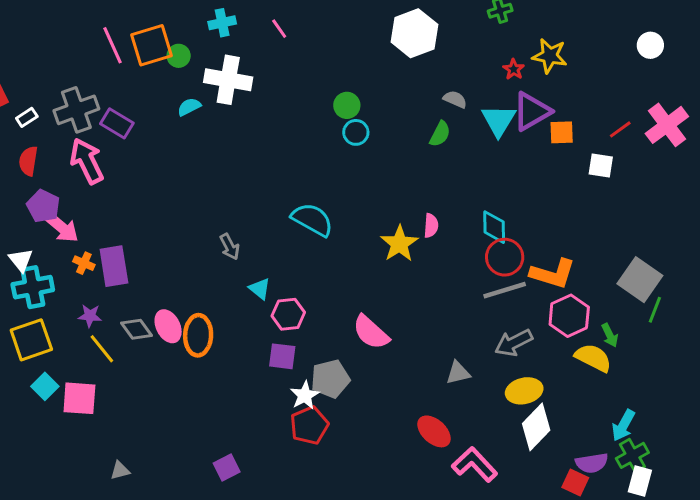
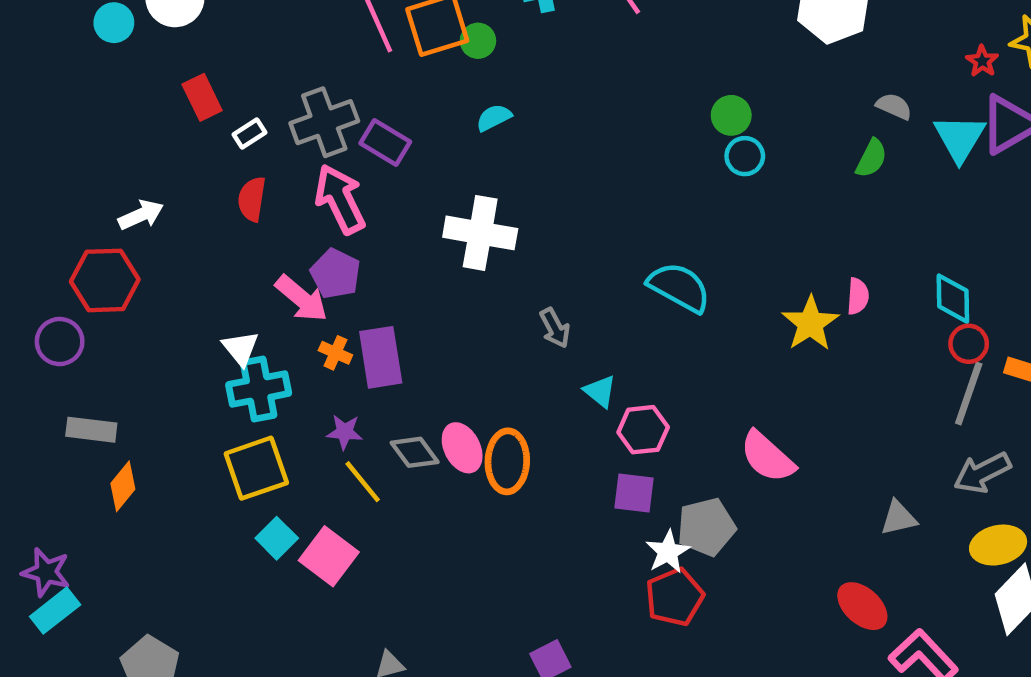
white cross: (228, 80) -> (480, 233), moved
purple pentagon: (43, 206) -> (335, 274), moved
red circle: (505, 257) -> (969, 344), size x0.7
gray line: (505, 290) -> (969, 394), turned -54
pink square: (79, 398) -> (329, 556), turned 33

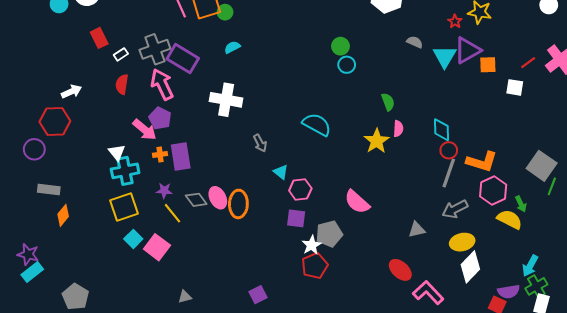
purple rectangle: (385, 143) -> (183, 59), size x1.4
green semicircle: (871, 158) -> (388, 102), moved, turned -48
orange cross: (335, 353) -> (160, 154), turned -32

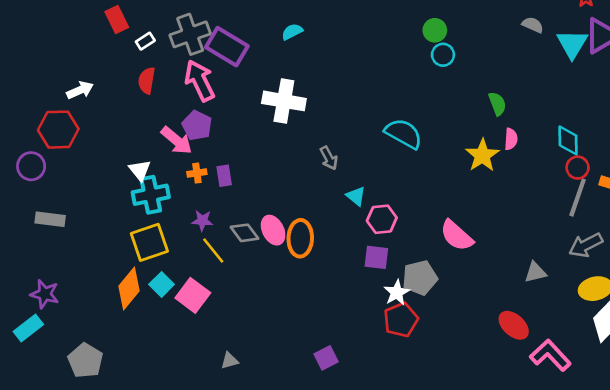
purple rectangle: (181, 156) -> (224, 176), size x0.6
orange diamond: (63, 215) -> (129, 289), moved, size x1.4
purple star: (28, 254) -> (45, 294), moved

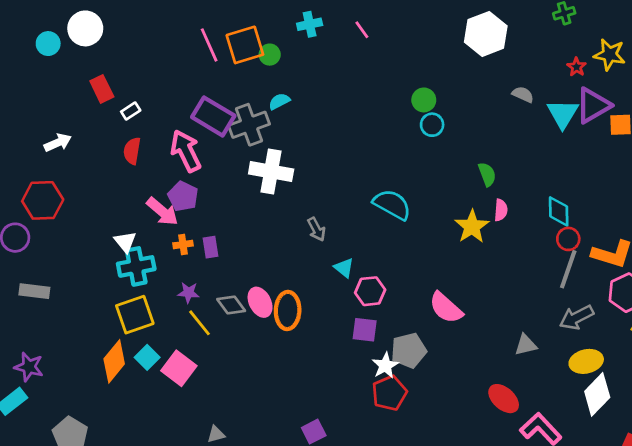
gray cross: (190, 34) -> (249, 125), moved
white arrow: (80, 90) -> (58, 143), moved

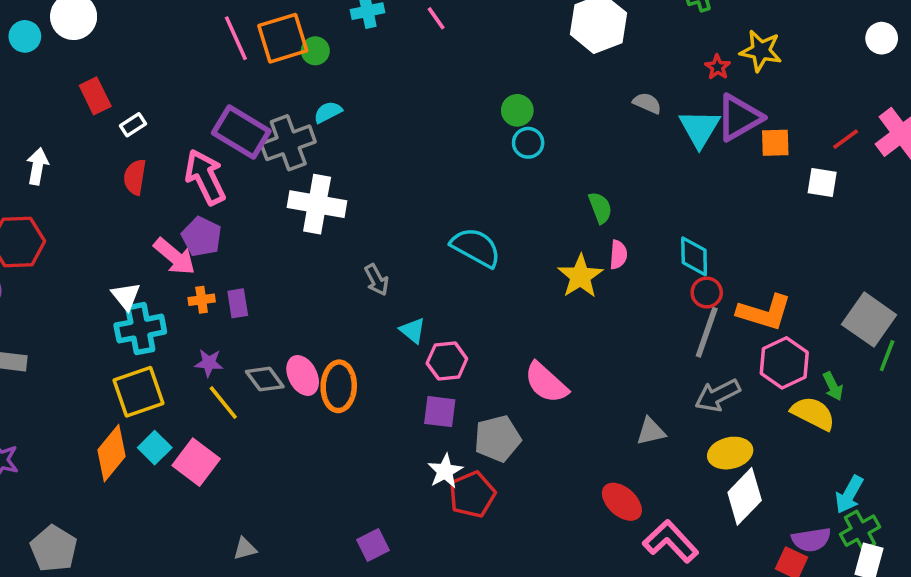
white arrow: (58, 143) -> (37, 166), turned -56
white star: (385, 366) -> (445, 471), moved

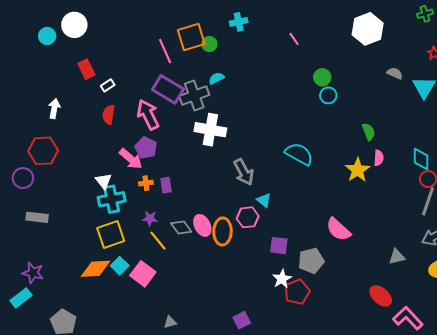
pink line: (436, 18) -> (294, 39), moved
pink line: (236, 38) -> (165, 51), moved
gray arrow: (377, 280) -> (244, 172), size x1.5
pink hexagon: (447, 361) -> (248, 217), moved
orange diamond: (111, 453) -> (96, 269), turned 48

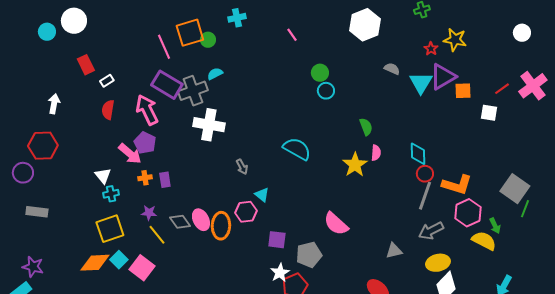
gray arrow: (244, 172) -> (242, 167), size x0.6
cyan cross: (112, 199) -> (111, 194), size x0.6

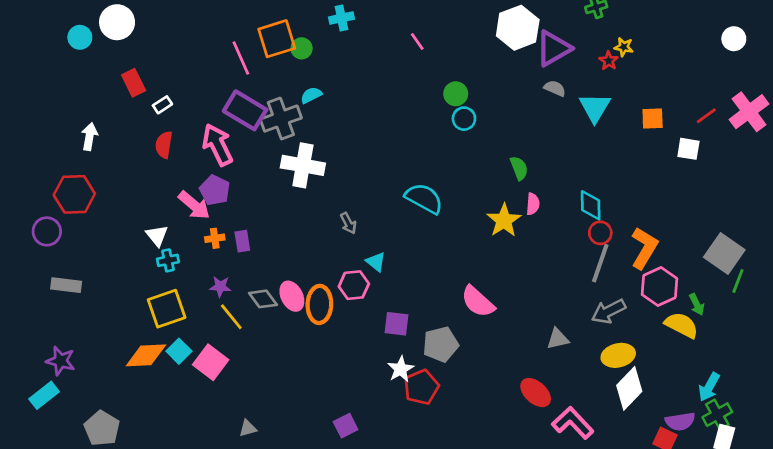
yellow star: (455, 40) -> (624, 47), moved, size x0.6
purple triangle: (443, 77) -> (553, 48), moved
orange L-shape: (457, 185) -> (644, 248), turned -76

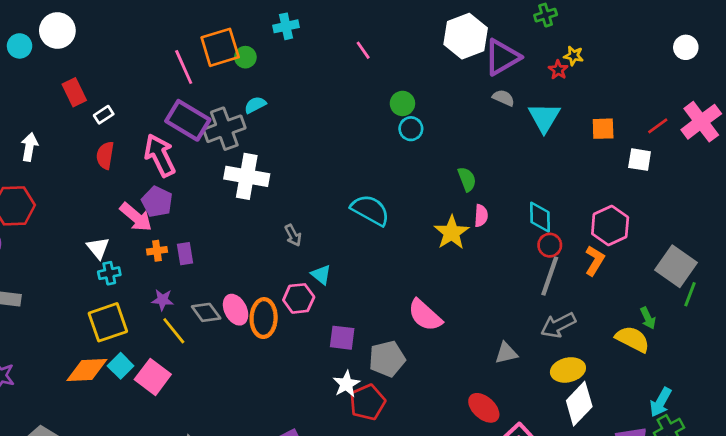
orange L-shape: (644, 248) -> (595, 261), size x0.7
pink hexagon: (659, 287) -> (610, 225), moved

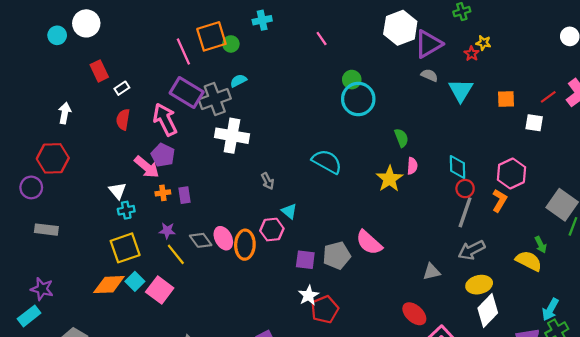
cyan circle: (411, 129) -> (358, 99), size x1.8
gray pentagon: (387, 359) -> (337, 255), moved

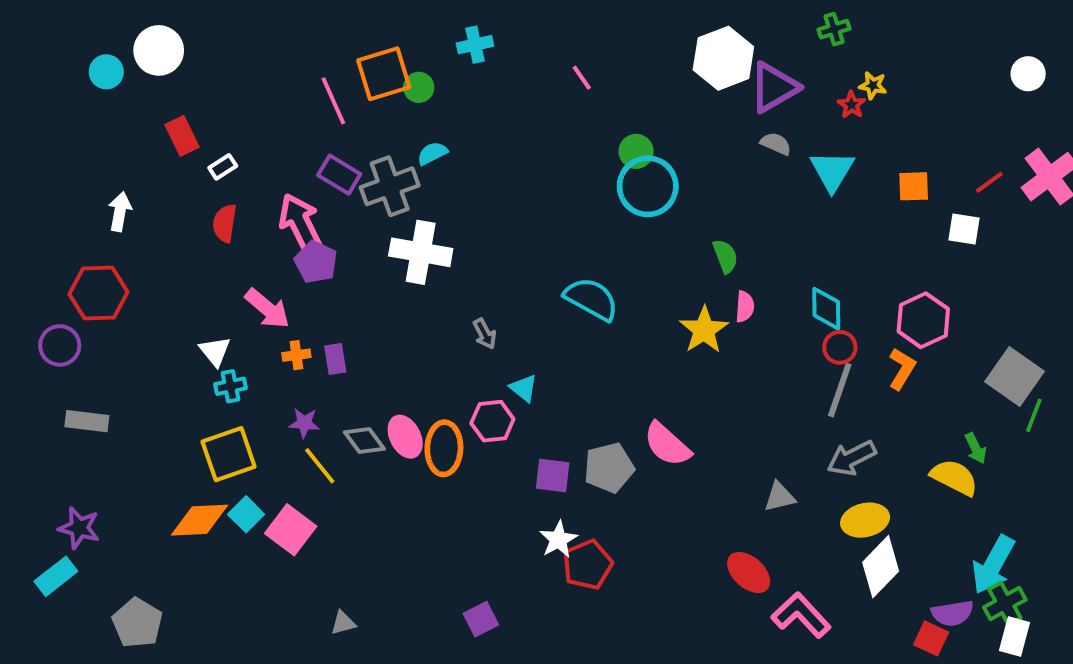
purple rectangle: (187, 93) -> (339, 175), size x0.7
purple pentagon: (163, 155) -> (316, 262), moved
cyan arrow: (550, 309) -> (993, 565), size x1.4

